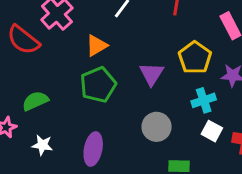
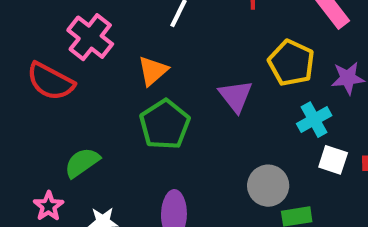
gray circle: (157, 127) -> (268, 186), moved

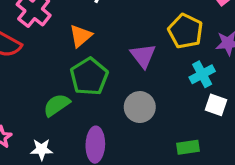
green semicircle: (82, 163) -> (57, 105), moved
gray circle: (268, 186) -> (140, 107), moved

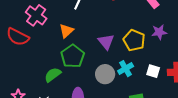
yellow pentagon: (185, 31) -> (134, 40), moved
cyan cross: (202, 74) -> (126, 69), moved

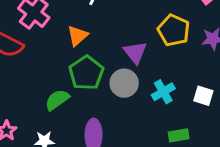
yellow pentagon: (134, 40) -> (174, 30), moved
gray circle: (105, 74) -> (124, 83), moved

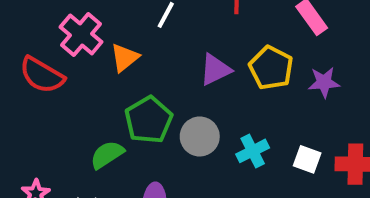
orange triangle: (77, 36) -> (125, 58), moved
purple triangle: (135, 52) -> (215, 70), moved, turned 40

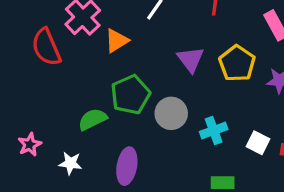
purple triangle: (215, 70) -> (191, 59), turned -48
red semicircle: (42, 75) -> (46, 47), turned 30

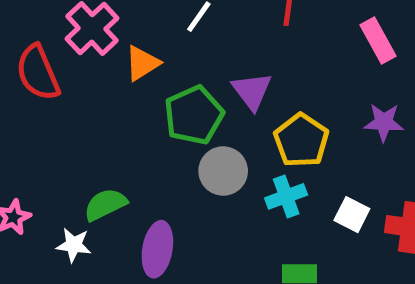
yellow pentagon: (237, 63) -> (301, 140), moved
green pentagon: (130, 95) -> (194, 115), moved
green semicircle: (93, 119) -> (105, 205), moved

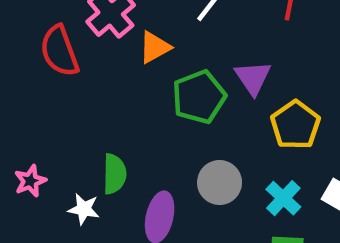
gray circle: (223, 171) -> (220, 182), moved
cyan cross: (286, 196) -> (283, 198), moved, turned -30
green semicircle: (105, 205) -> (114, 174), turned 114

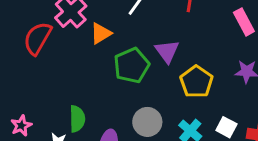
red semicircle: (59, 51) -> (38, 38), turned 52

